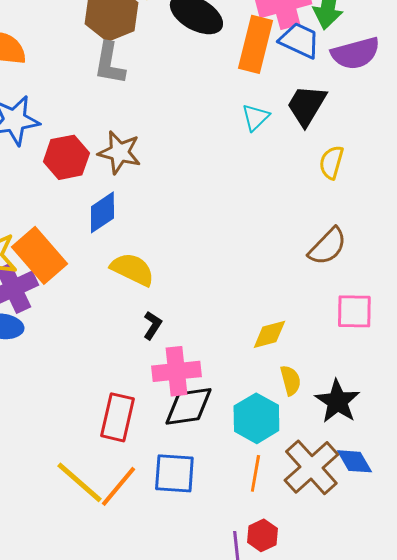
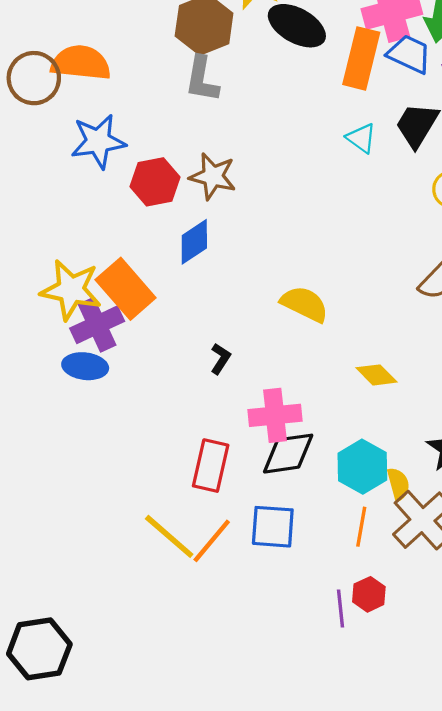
cyan triangle: (255, 117) -> (361, 138), turned -40
yellow semicircle: (132, 269) -> (305, 304), moved
black L-shape: (152, 325) -> (220, 359), moved
yellow diamond: (269, 334) -> (377, 375), turned 60
yellow semicircle: (290, 380) -> (398, 484), moved

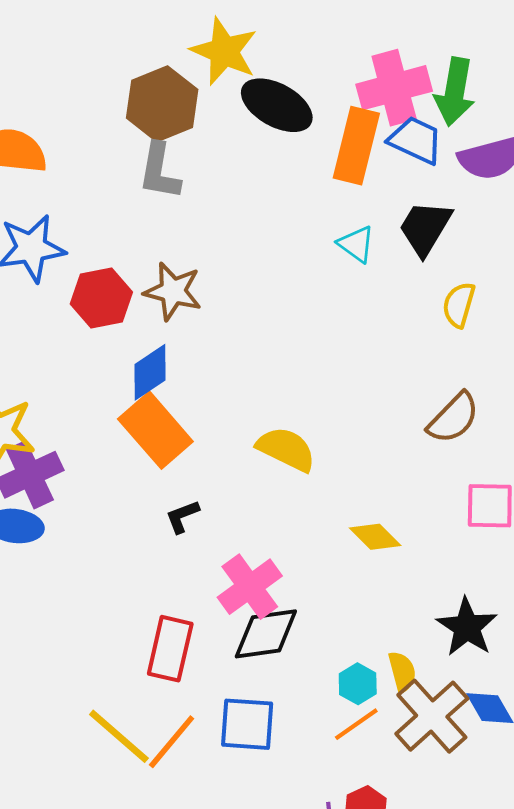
orange rectangle: (126, 289) -> (155, 430), moved
black L-shape: (220, 359) -> (182, 517), turned -144
pink cross: (275, 415) -> (250, 587), turned -30
cyan hexagon: (362, 467) -> (358, 684), moved, size x0.6
orange line: (361, 527) -> (356, 724), turned 45

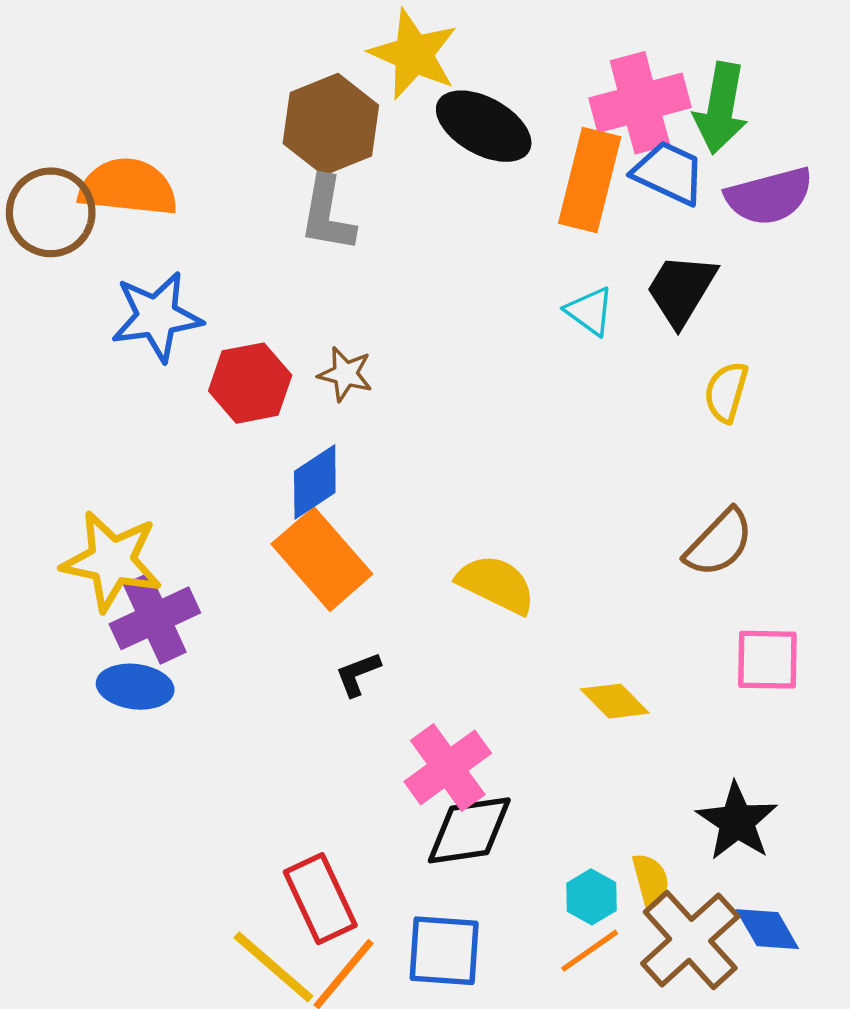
brown star: (173, 291) -> (345, 374), size x0.7
red rectangle: (170, 649) -> (320, 899), moved, turned -38

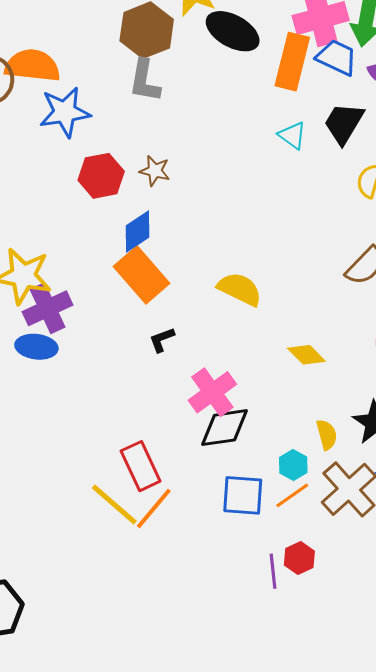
blue star: (157, 317) -> (65, 112), moved
yellow semicircle: (651, 881) -> (327, 435), moved
blue square: (444, 951) -> (243, 495), moved

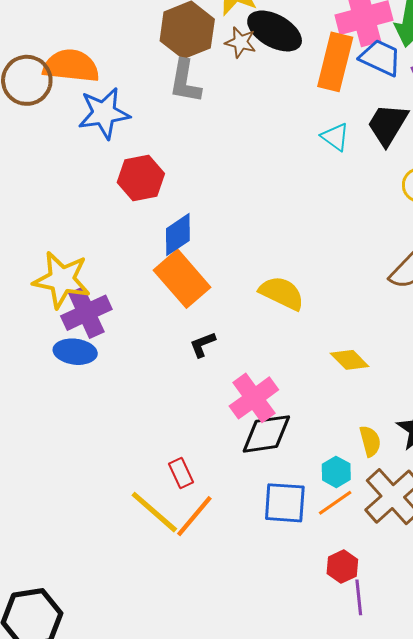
brown star: (155, 171) -> (241, 42), moved
red rectangle: (141, 466) -> (181, 473), size x0.6
purple line: (273, 571) -> (359, 597), moved

